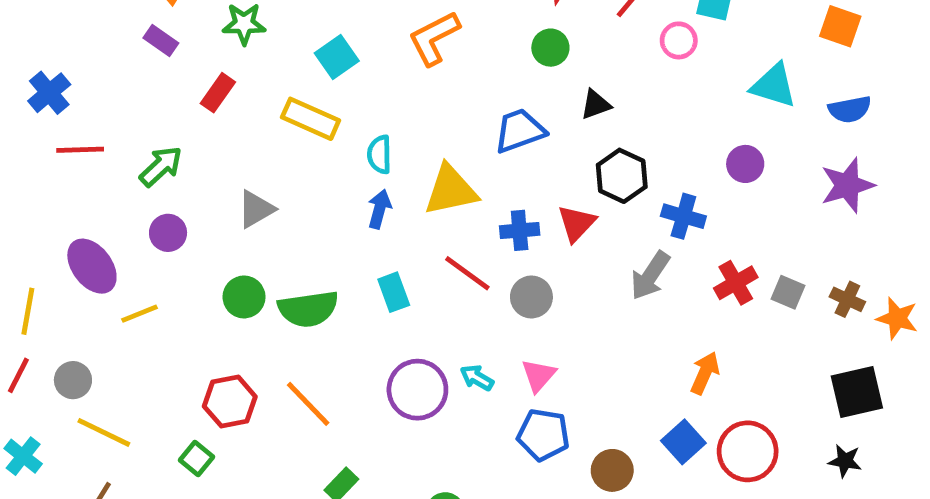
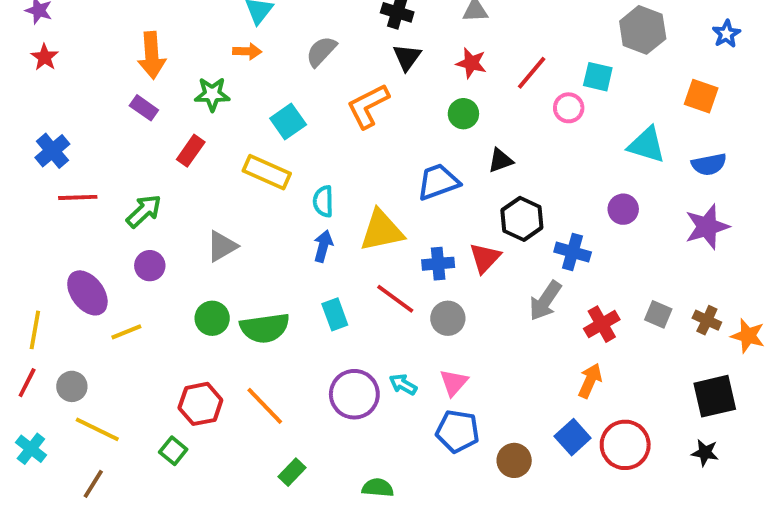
red cross: (736, 283) -> (602, 324), moved

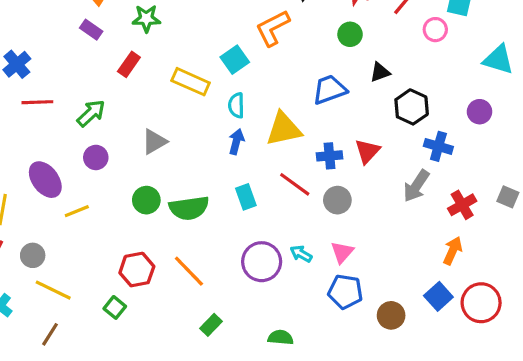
cyan square: (288, 121) -> (235, 60), moved
black hexagon: (522, 219) -> (412, 107), moved

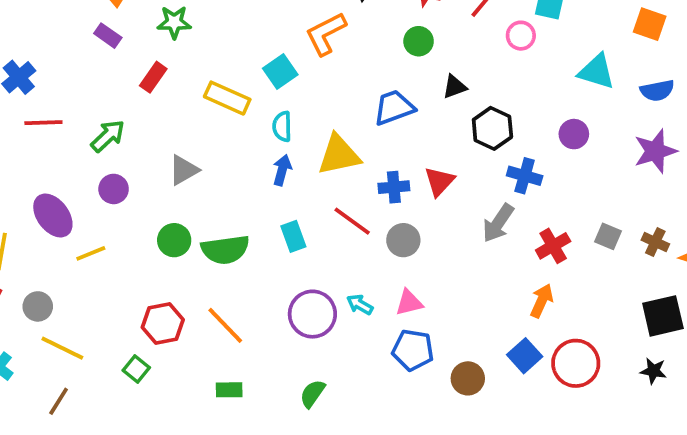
pink triangle: (342, 252) -> (409, 303), turned 35
green rectangle: (211, 325) -> (229, 390), moved, turned 45
green semicircle: (281, 337) -> (312, 394), moved, turned -60

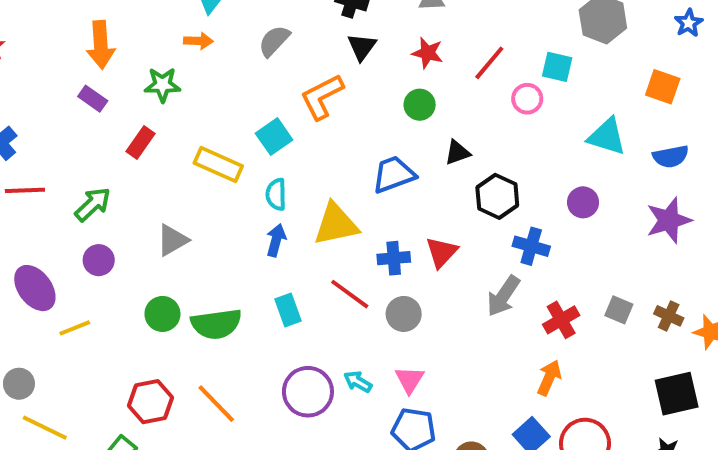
pink triangle: (409, 303) -> (410, 380), turned -44

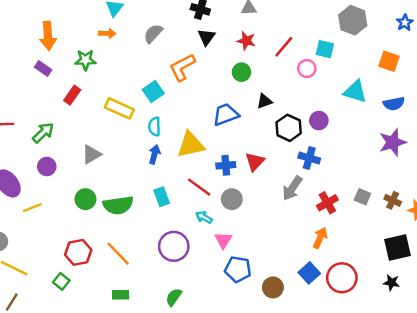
purple circle: (583, 202) -> (319, 121), moved
pink triangle: (410, 380) -> (223, 240), moved
cyan arrow: (358, 382) -> (204, 217), moved

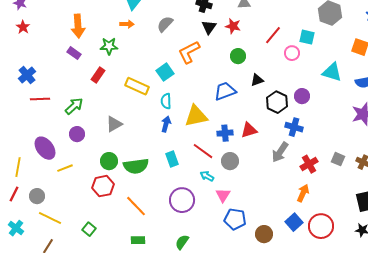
red star: (246, 41) -> (233, 26), moved
red triangle: (255, 162) -> (249, 130), turned 30
red hexagon: (78, 252) -> (103, 186), moved

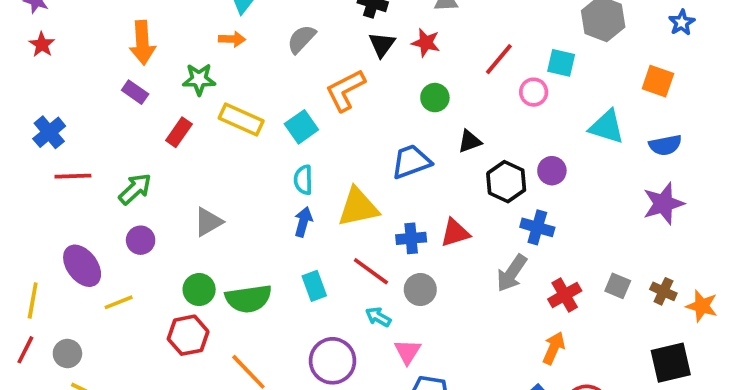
yellow rectangle: (137, 86) -> (241, 119), moved

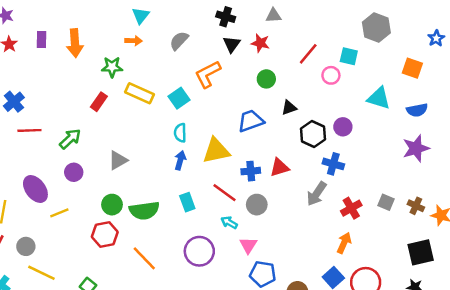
blue star: (682, 23) -> (436, 38), moved
purple rectangle: (135, 92) -> (41, 39), moved, turned 56

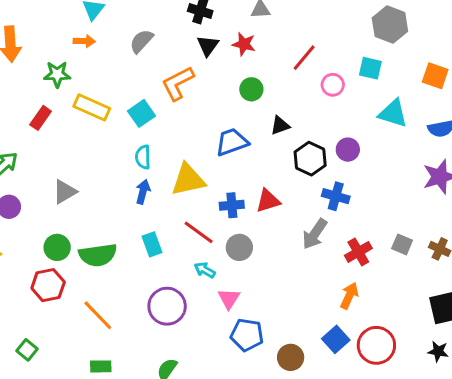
cyan square: (349, 56) -> (370, 68), moved

